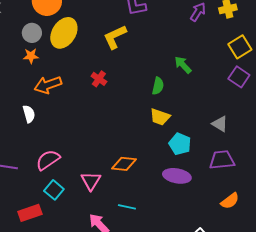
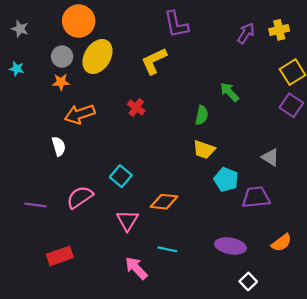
purple trapezoid: (222, 160) -> (256, 197), moved
purple ellipse: (177, 176) -> (230, 246), moved
cyan square: (54, 190) -> (121, 176), moved

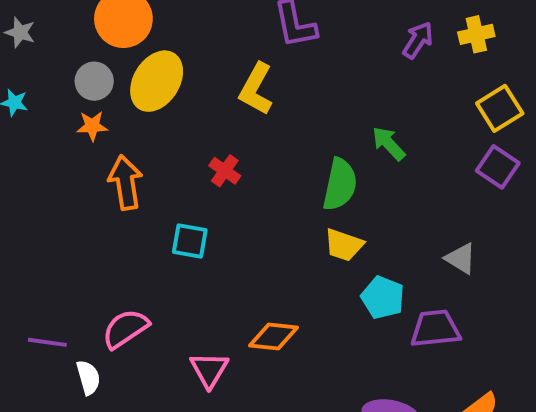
yellow L-shape: (154, 61) -> (256, 89), turned -36
orange arrow: (80, 114) -> (125, 182), turned 100
green semicircle: (202, 115) -> (340, 184), size x1.5
white semicircle: (59, 146) -> (88, 377), moved
cyan square: (121, 176) -> (190, 241), moved, turned -30

